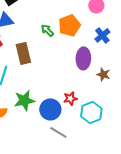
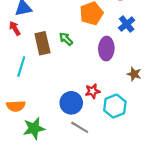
green arrow: (47, 30) -> (66, 39), moved
brown star: (103, 74) -> (134, 74), moved
green star: (24, 100) -> (34, 128), moved

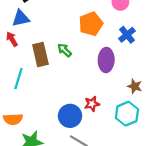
cyan hexagon: (115, 106) -> (127, 114), moved

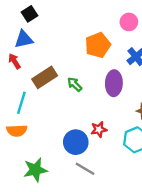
green arrow: (65, 50) -> (75, 84), moved
brown rectangle: (40, 55) -> (45, 77), turned 70
orange semicircle: (13, 119) -> (17, 131), moved

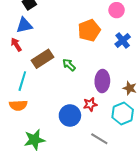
purple ellipse: (114, 83) -> (102, 81), moved
gray line: (85, 169) -> (99, 139), moved

